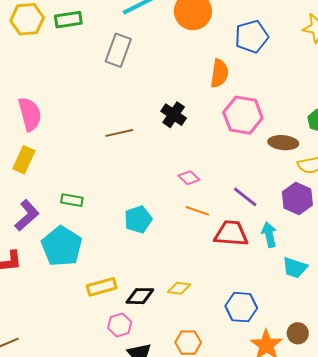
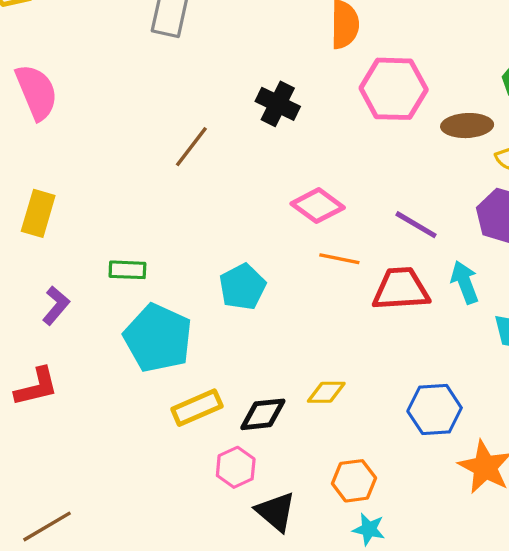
pink semicircle: (30, 114) -> (37, 92), moved
brown line: (119, 133) -> (191, 147), turned -32
pink diamond: (189, 178) -> (318, 206), size x1.4
purple L-shape: (27, 215) -> (56, 305), size x0.7
cyan pentagon: (62, 246) -> (158, 338), moved

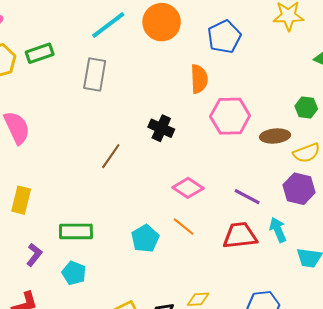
orange line: (339, 259) -> (184, 227), moved, turned 30
green rectangle: (127, 270) -> (76, 231), size x1.5
cyan pentagon: (158, 338) -> (74, 273), moved, size x0.6

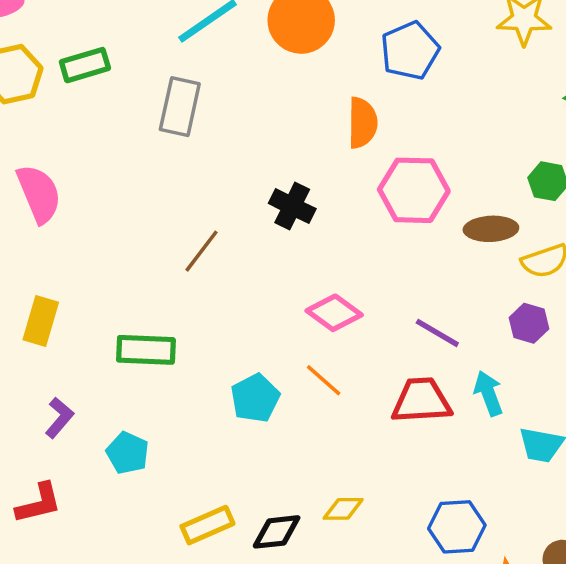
purple hexagon: (299, 189) -> (529, 323), size x0.7
green rectangle: (76, 231) -> (146, 350), moved

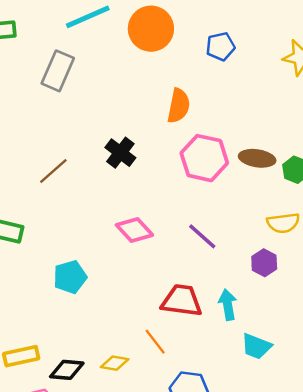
blue pentagon: (410, 51) -> (221, 46), moved, size x0.7
brown ellipse: (491, 229) -> (257, 158), moved
purple line: (437, 333) -> (202, 236), moved
orange line: (324, 380) -> (155, 342), moved

